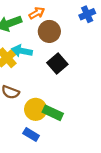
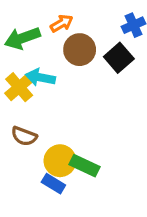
black square: (57, 64) -> (119, 58), moved
blue rectangle: (31, 135) -> (53, 184), moved

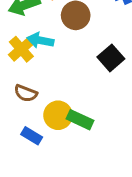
black square: (119, 58) -> (111, 58), moved
blue rectangle: (53, 184) -> (32, 136), moved

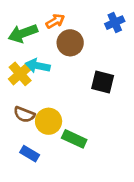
black square: (111, 58) -> (103, 82), turned -35
yellow circle: (58, 115) -> (49, 121), moved

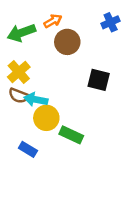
cyan arrow: (38, 66) -> (36, 100), moved
brown semicircle: (24, 114) -> (19, 96), moved

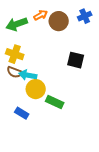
brown circle: (67, 42) -> (59, 21), moved
yellow cross: (19, 72) -> (15, 54), turned -30

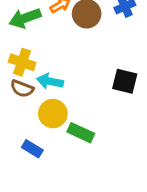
black square: (76, 60) -> (125, 81), moved
cyan arrow: (28, 75) -> (50, 81), moved

